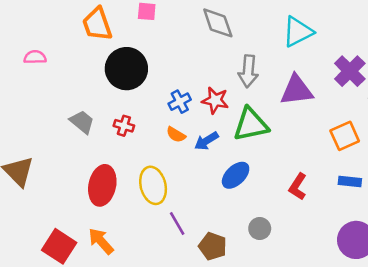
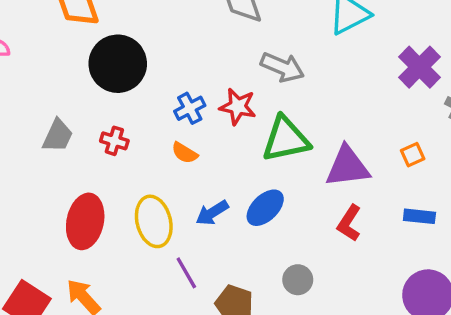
gray arrow: (248, 71) -> (282, 67), turned -72
purple triangle: (296, 90) -> (347, 167), moved
gray trapezoid: (82, 122) -> (58, 136), turned 76
orange square: (345, 136) -> (413, 155), size x0.6
blue arrow: (206, 141) -> (212, 213), moved

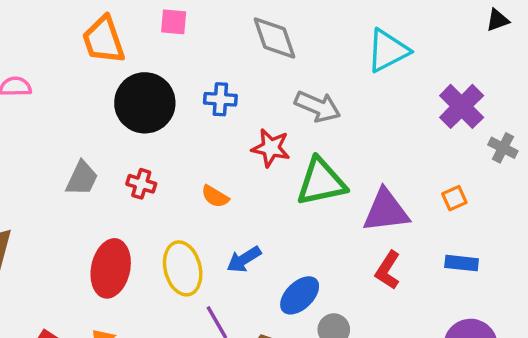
blue cross: (190, 108) -> (220, 99), moved, turned 32
blue ellipse: (265, 208) -> (300, 295), moved

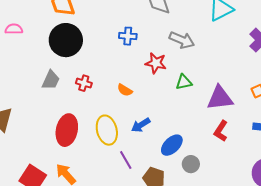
black circle: (145, 103) -> (66, 40), moved
green triangle: (321, 182) -> (184, 82), size x0.6

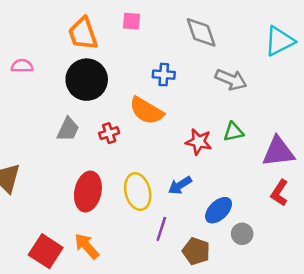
red star: (156, 63) -> (199, 142), moved
red cross: (84, 83) -> (109, 133), turned -35
orange semicircle: (125, 90) -> (146, 111), moved, size x1.8
purple line: (126, 160) -> (161, 229), turned 48

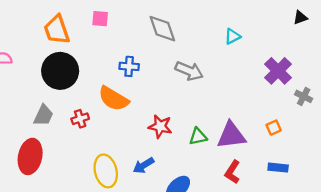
cyan triangle: (279, 41) -> (232, 36), size x0.6
green triangle: (233, 132) -> (198, 136), moved
red ellipse: (88, 192) -> (30, 156), moved

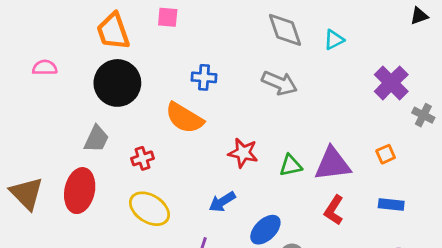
gray diamond: (162, 29) -> (285, 30), moved
red cross: (80, 119) -> (143, 158), moved
yellow ellipse: (106, 171) -> (149, 209), moved, turned -44

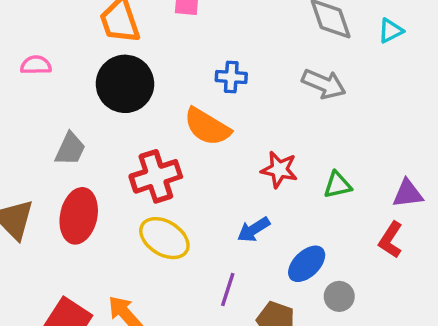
gray trapezoid: (96, 139) -> (70, 149), moved
red cross: (143, 158) -> (156, 176), size x1.8
purple triangle: (333, 164) -> (408, 194), moved, size x0.7

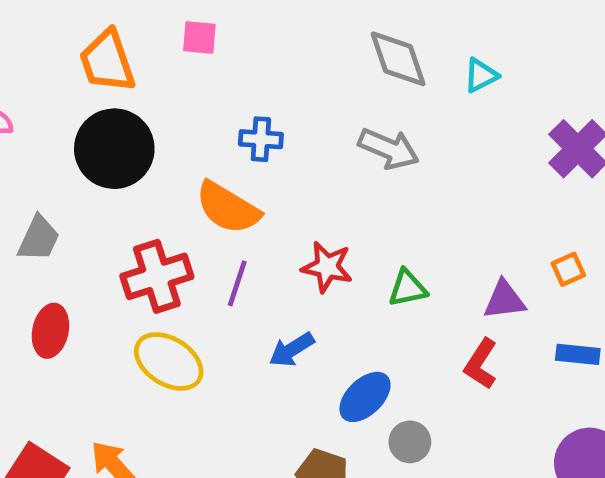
red ellipse: (79, 216) -> (50, 331), size x0.7
purple line: (228, 290) -> (237, 283), moved

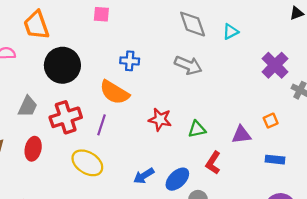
orange trapezoid: (107, 61) -> (36, 25), moved
red cross: (157, 276) -> (66, 117), moved
purple line: (237, 283) -> (101, 125), moved
blue arrow: (292, 350) -> (144, 176), moved
red L-shape: (481, 364) -> (213, 163), moved

